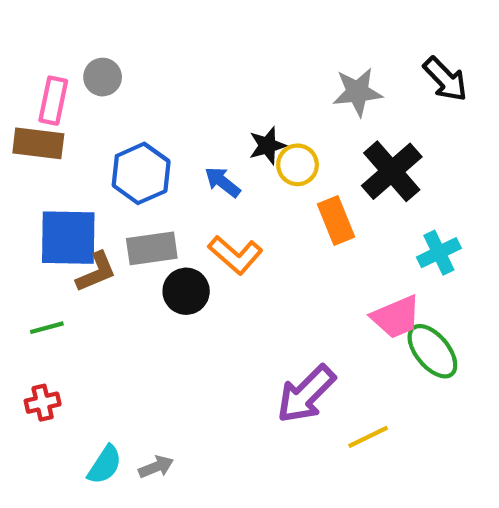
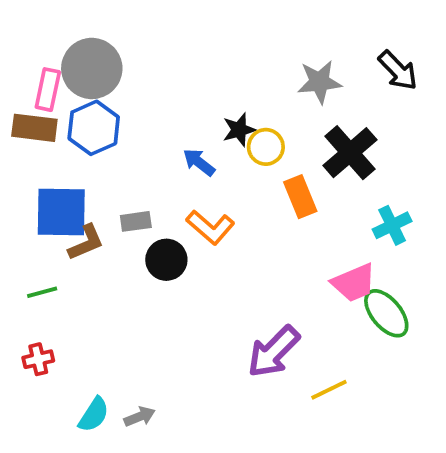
gray circle: (103, 77) -> (92, 68), size x1.8
blue hexagon: (141, 173) -> (94, 128), moved
gray rectangle: (152, 248) -> (136, 221), size x0.7

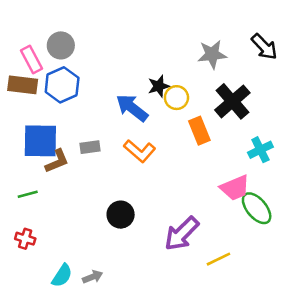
gray circle: (92, 68) -> (61, 45), size x0.7
pink rectangle: (48, 90) -> (32, 59), turned -40
blue arrow: (199, 162) -> (132, 108), size x1.5
black circle: (166, 260) -> (121, 215), moved
red cross: (38, 359) -> (25, 239), turned 30

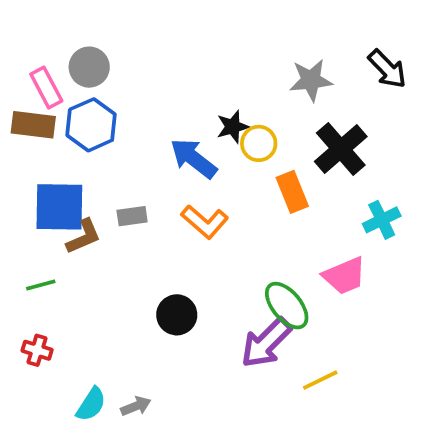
green ellipse: (257, 208) -> (287, 306), moved

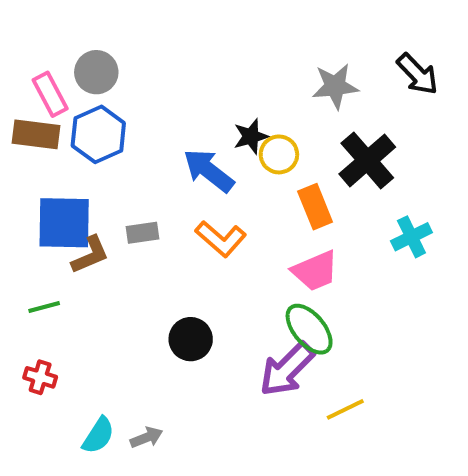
pink trapezoid: (344, 276) -> (315, 271), moved

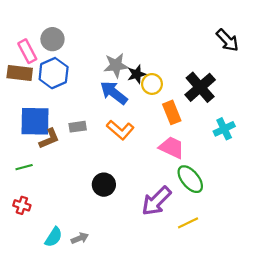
gray star: (335, 86) -> (116, 65), moved
pink trapezoid: (315, 271) -> (172, 147), turned -132
green ellipse: (309, 329) -> (190, 179), moved

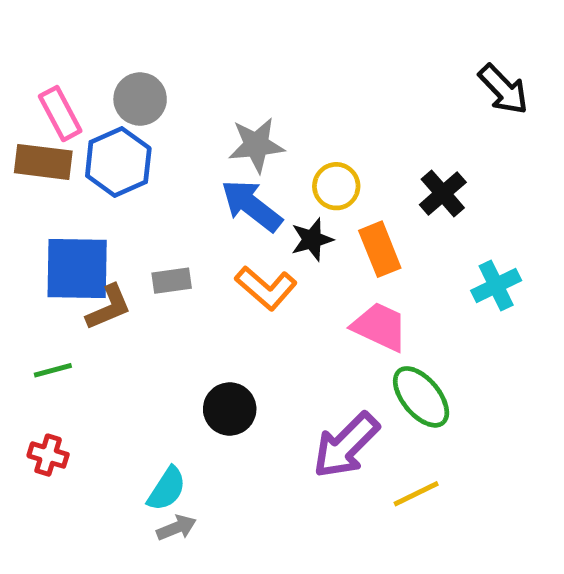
gray circle: (52, 39) -> (140, 99), moved
black star: (137, 74) -> (312, 239), moved
black cross: (200, 87) -> (443, 193), size x0.7
cyan semicircle: (54, 237) -> (167, 489), moved

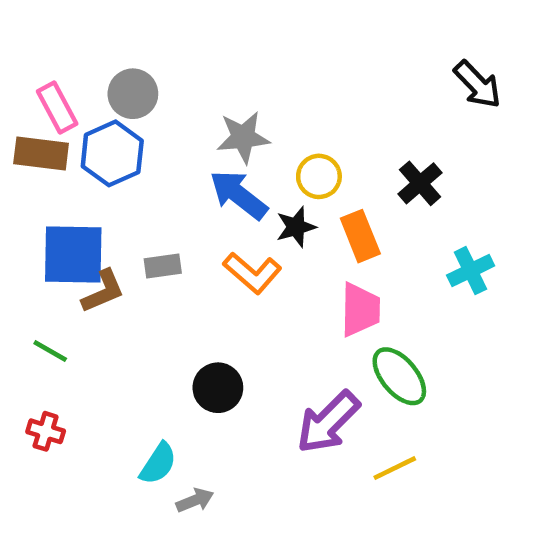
pink trapezoid: (380, 327) -> (360, 310), turned 66
green line: (53, 370) -> (50, 351), turned 45
gray arrow: (176, 528) -> (195, 500), moved

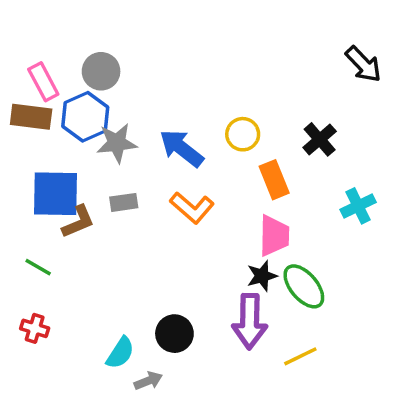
gray star: (243, 137) -> (117, 143), moved
black star: (296, 227) -> (262, 276), moved
black circle: (218, 388) -> (174, 334), moved
purple arrow: (328, 422) -> (250, 321), turned -44

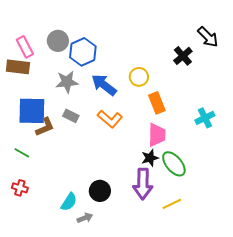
blue hexagon: (85, 117) -> (83, 52), moved
black cross: (320, 139) -> (183, 56), moved
gray rectangle: (124, 202) -> (71, 116), turned 35

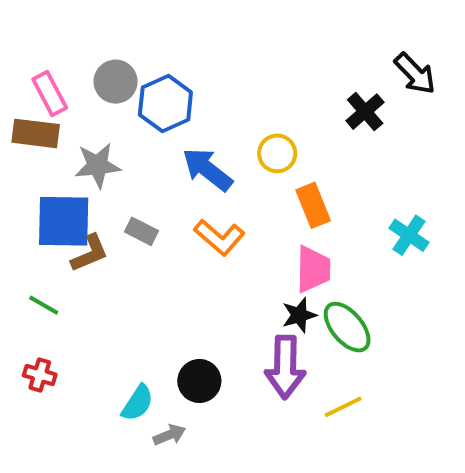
gray star: (67, 82) -> (98, 165), moved
cyan cross: (205, 118) -> (409, 235), turned -30

